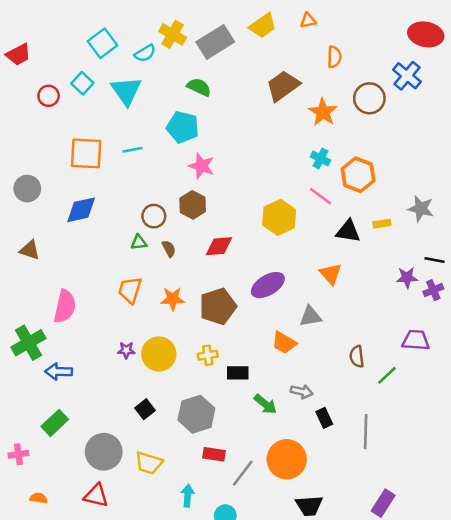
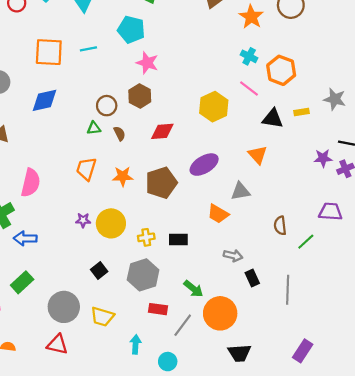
yellow cross: (208, 355) -> (146, 237), moved
green arrow: (265, 404) -> (193, 289), moved

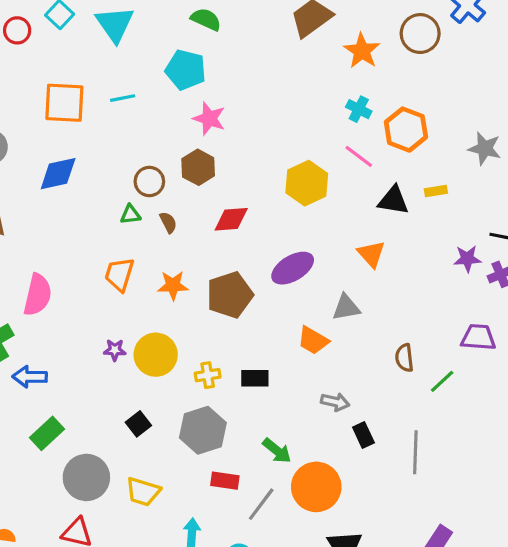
gray star: (335, 99) -> (485, 148), moved
green rectangle: (22, 282) -> (47, 433), moved

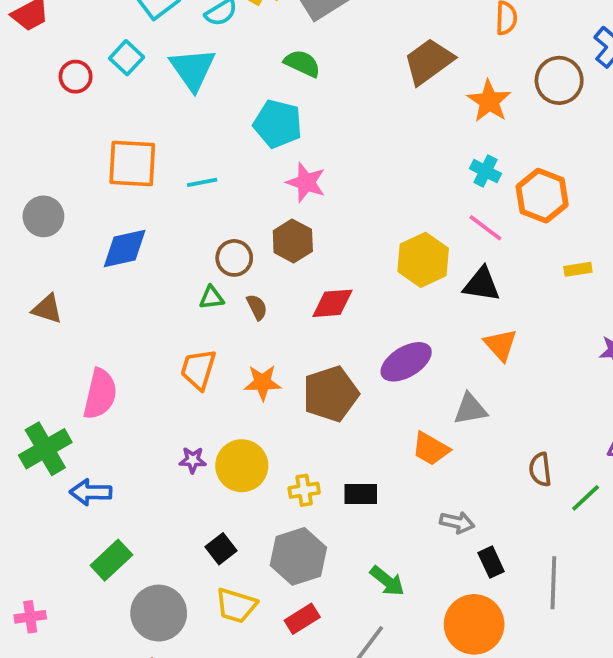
cyan line: (123, 98) -> (202, 182), moved
black triangle: (393, 200) -> (482, 284), moved
red rectangle: (225, 481) -> (302, 619), moved, turned -40
orange circle: (316, 487) -> (474, 624), moved
yellow trapezoid: (143, 492) -> (236, 605), moved

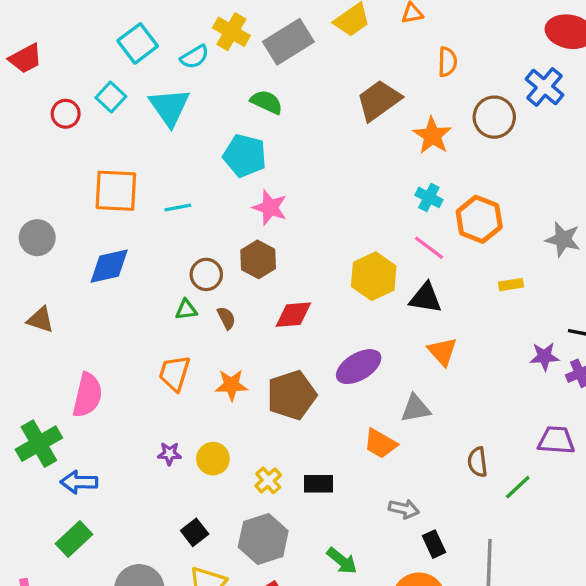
yellow circle: (242, 466) -> (213, 459), size x0.7
yellow cross: (304, 490) -> (268, 480), turned -32
green rectangle: (111, 560) -> (74, 539), moved

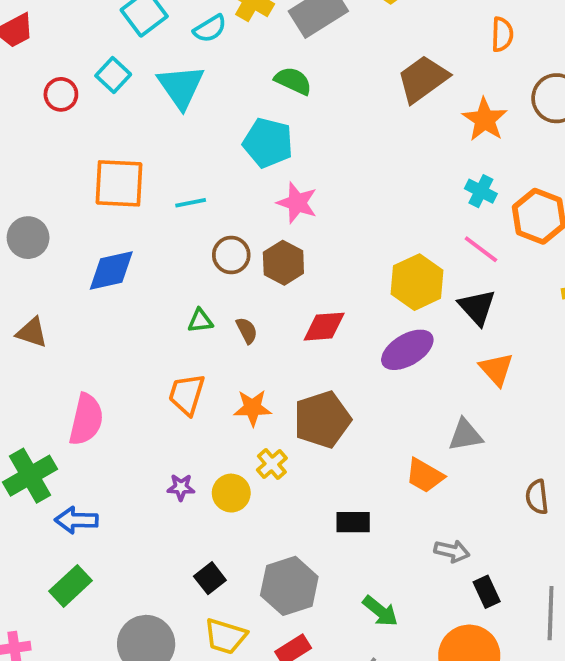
brown circle: (206, 274) -> (231, 255), moved
black triangle: (426, 298) -> (477, 307), turned 39
purple ellipse: (359, 367) -> (407, 350), moved
yellow cross: (268, 480) -> (272, 464), moved

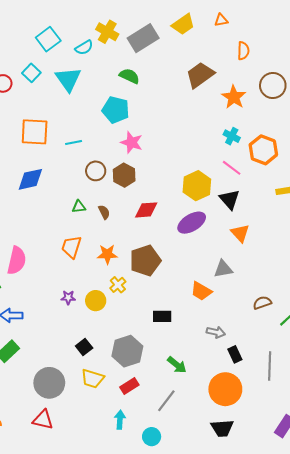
brown semicircle: (537, 497) -> (262, 303), turned 78

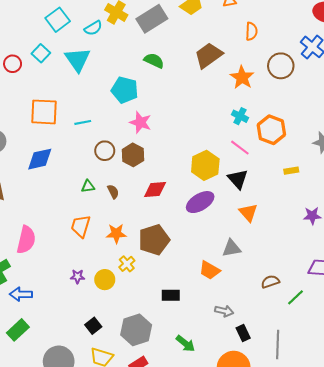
green semicircle: (129, 76) -> (154, 61), moved

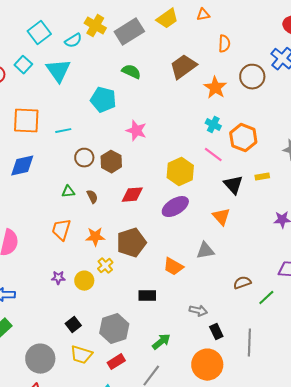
pink star: (140, 122) -> (136, 131), moved
black triangle: (238, 179) -> (233, 185), moved
orange trapezoid: (210, 270) -> (173, 267), moved
green arrow: (185, 344) -> (161, 342), turned -78

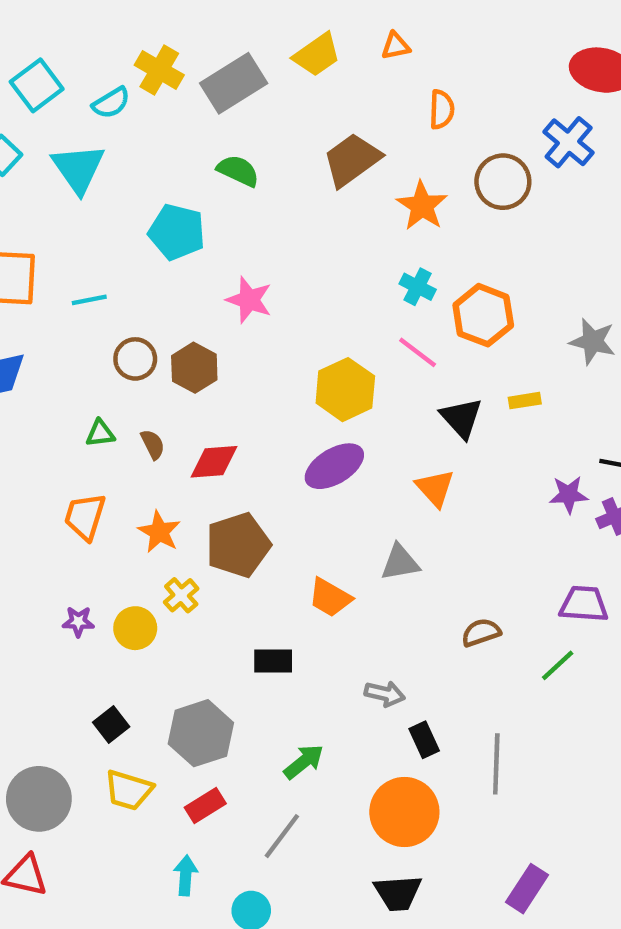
red diamond: (132, 195) -> (214, 462), moved
orange star: (95, 237) -> (159, 532), turned 30
green line: (266, 298) -> (558, 665), moved

